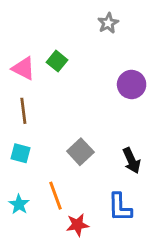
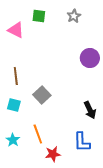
green square: (57, 61) -> (39, 16), moved, turned -32
pink triangle: (23, 68) -> (16, 30), moved
gray square: (80, 152) -> (42, 95), moved

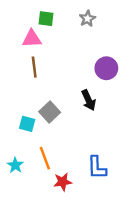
pink triangle: (16, 30) -> (32, 39), moved, turned -30
brown line: (16, 76) -> (34, 67), moved
cyan square: (14, 105) -> (27, 124), moved
black arrow: (90, 110) -> (89, 100), moved

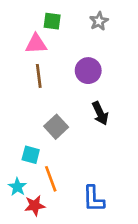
purple circle: (106, 68) -> (88, 71), moved
cyan square: (27, 124) -> (31, 155), moved
blue L-shape: (97, 168) -> (94, 199), moved
red star: (63, 182) -> (35, 206), moved

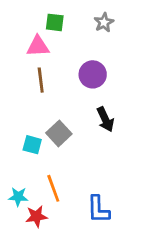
cyan square: (31, 155) -> (32, 145), moved
cyan star: (17, 187) -> (18, 197), turned -30

